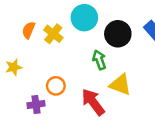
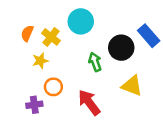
black circle: (118, 34) -> (121, 48), moved
yellow star: (14, 67) -> (40, 61), moved
yellow triangle: (120, 85) -> (132, 86), moved

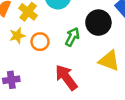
green arrow: (95, 62) -> (72, 37), turned 48
orange circle: (53, 87) -> (40, 42), moved

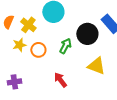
red arrow: (66, 77) -> (60, 80), size x0.7

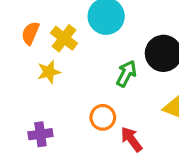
orange circle: (38, 50) -> (103, 117), moved
red arrow: (60, 80) -> (131, 139), moved

